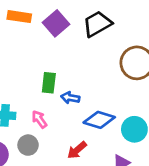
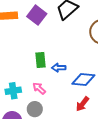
red arrow: (77, 150) -> (82, 104), moved

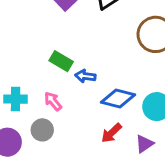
green rectangle: (40, 60) -> (61, 61), turned -63

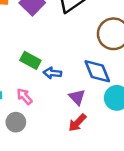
blue diamond: (118, 99) -> (97, 71), moved, turned 56
purple triangle: (144, 144) -> (77, 97), moved, turned -36

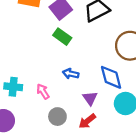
green rectangle: (30, 60) -> (62, 37), moved
gray circle: (16, 122) -> (57, 117), moved

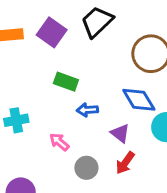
green rectangle: (62, 37) -> (66, 82), moved
cyan cross: (13, 87) -> (16, 120), moved

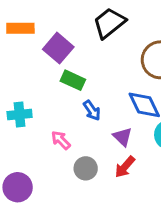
purple square: (52, 32) -> (58, 48), moved
blue arrow: (87, 110) -> (92, 110), turned -126

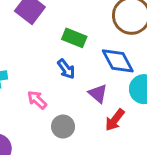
green rectangle: (73, 80) -> (74, 38), moved
red arrow: (125, 167) -> (115, 120), moved

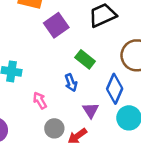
blue diamond: (118, 61) -> (115, 89), turned 36
red arrow: (115, 120) -> (77, 136), moved

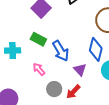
green rectangle: (85, 59) -> (38, 39), moved
blue arrow: (71, 83) -> (61, 51), size x1.5

